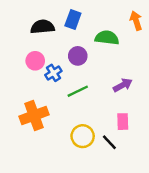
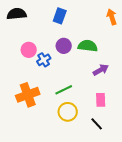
black semicircle: (42, 27) -> (17, 14), moved
green semicircle: (107, 38) -> (88, 46), moved
green line: (78, 91) -> (64, 90), moved
black line: (109, 142) -> (97, 124), moved

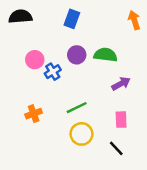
orange cross: (28, 95) -> (34, 114), size x0.6

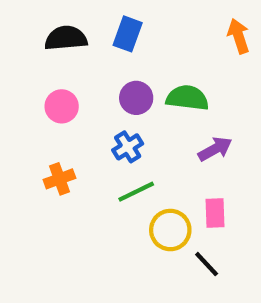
black semicircle: (20, 16) -> (66, 38), moved
blue cross: (53, 72) -> (128, 147), moved
orange cross: (34, 114) -> (59, 179), moved
yellow circle: (81, 134) -> (170, 230), moved

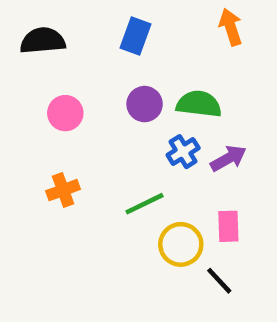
orange arrow: (238, 36) -> (231, 27), moved
black semicircle: (66, 38) -> (43, 41), moved
blue cross: (128, 147) -> (183, 152), moved

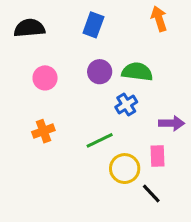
purple arrow: (228, 158) -> (171, 123), moved, turned 30

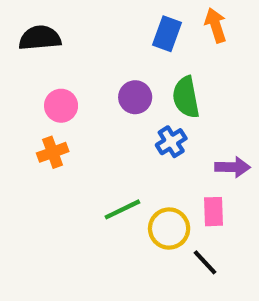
blue rectangle: (93, 25) -> (167, 34), moved
green semicircle: (137, 72) -> (186, 97), turned -108
orange cross: (43, 131) -> (53, 152), moved
green line: (100, 140) -> (122, 209), moved

